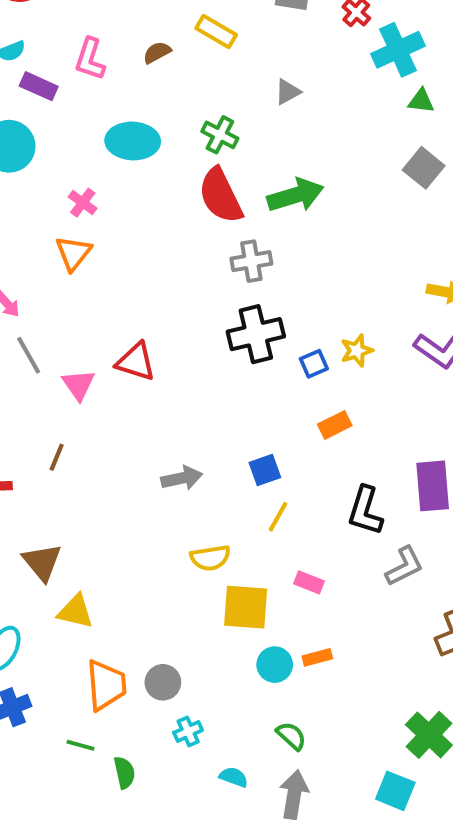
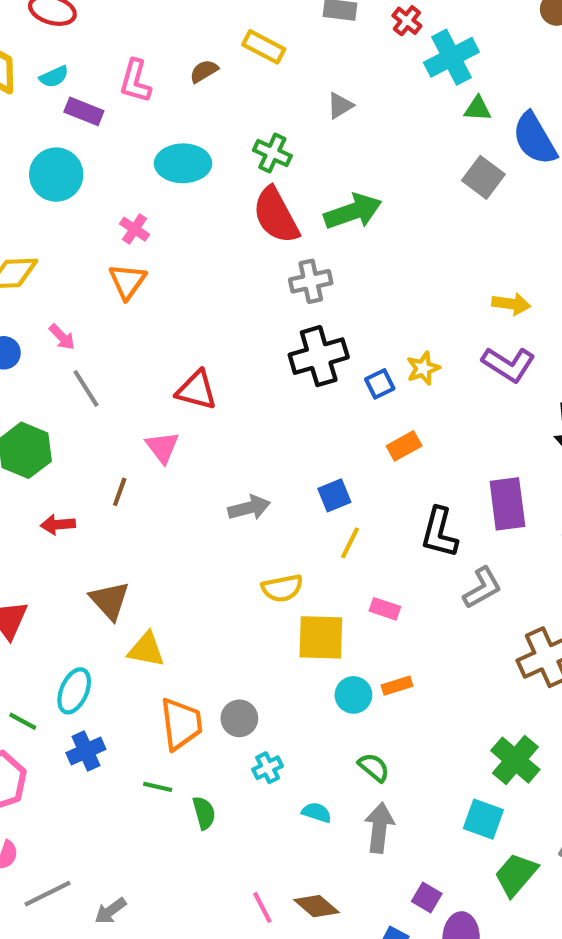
pink triangle: (79, 385) -> (162, 447), moved

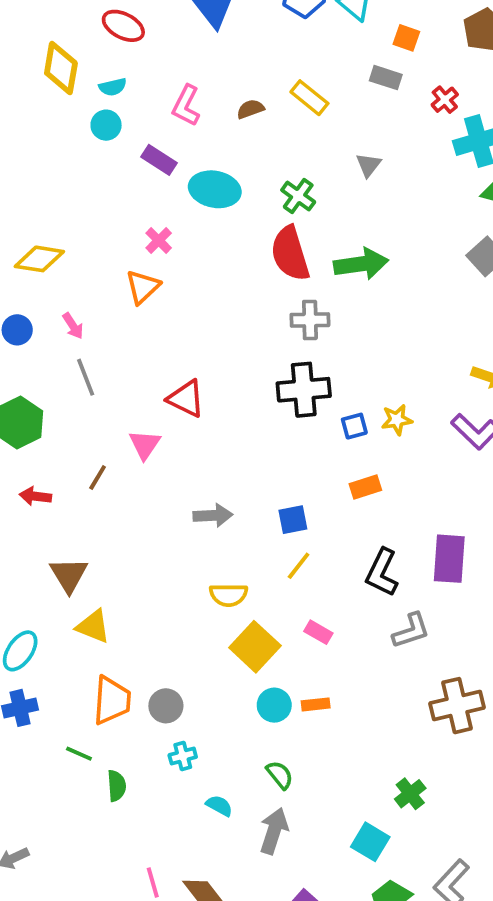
gray triangle: (340, 106) -> (368, 165), turned -32
purple rectangle: (84, 111) -> (159, 160), moved
cyan circle: (56, 175) -> (106, 125), moved, size x0.6
yellow square: (321, 637) -> (255, 647), turned 30
green cross: (515, 760) -> (410, 794), size x0.7

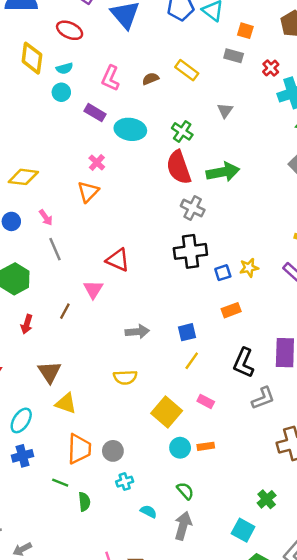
gray cross: (310, 320) -> (193, 208), turned 30
red arrow: (35, 496) -> (27, 324), turned -78
yellow semicircle: (229, 595) -> (125, 377), moved

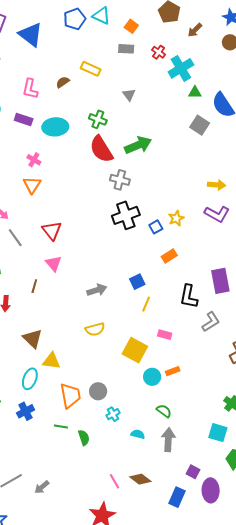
orange square: (245, 31) -> (131, 26), turned 32
red triangle: (118, 260) -> (52, 231), moved, turned 40
cyan ellipse: (21, 420) -> (30, 379), moved

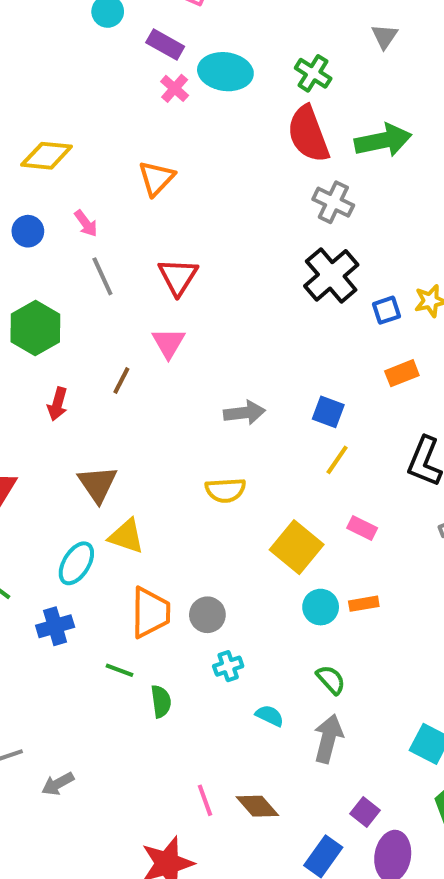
pink cross: (34, 160) -> (175, 88), moved
black cross: (126, 215) -> (331, 275), turned -32
blue square: (137, 282) -> (328, 412), turned 35

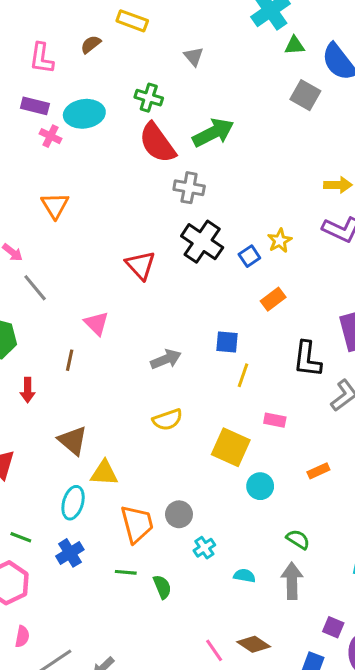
red triangle: (178, 277) -> (140, 265), moved
orange rectangle: (364, 604) -> (318, 471), moved
green semicircle: (331, 680) -> (298, 539), moved

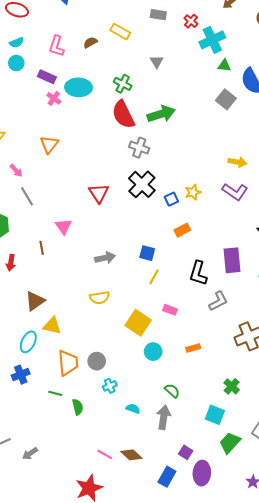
brown line: (70, 360) -> (42, 248), turned -32
brown triangle: (73, 441) -> (35, 301), turned 35
pink line: (214, 650) -> (105, 454), turned -35

